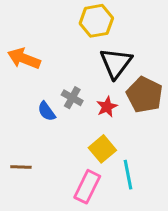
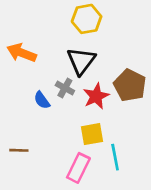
black triangle: (116, 63) -> (81, 61), moved
red star: (107, 107) -> (96, 96), size x1.4
yellow square: (102, 149) -> (92, 134), turned 30

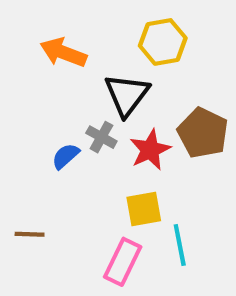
yellow hexagon: (87, 19) -> (163, 42), moved
orange arrow: (22, 53) -> (63, 53), moved
blue semicircle: (42, 100) -> (66, 156), turned 84

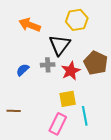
gray cross: (101, 137) -> (48, 65), turned -32
blue semicircle: (66, 156) -> (23, 70), moved

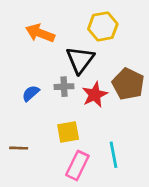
yellow square: (68, 99) -> (68, 132), moved

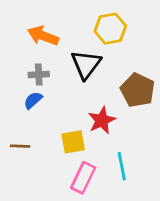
gray cross: (64, 87) -> (39, 74), moved
red star: (95, 95) -> (102, 120), moved
brown line: (19, 148) -> (20, 146), moved

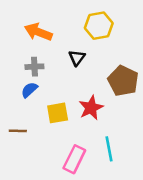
black triangle: (86, 64) -> (77, 58), size x0.6
yellow square: (73, 142) -> (58, 113), moved

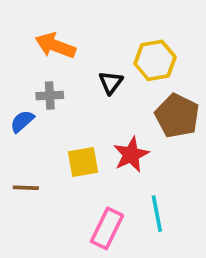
yellow hexagon: (99, 26) -> (155, 60), moved
blue semicircle: (29, 90) -> (22, 121), moved

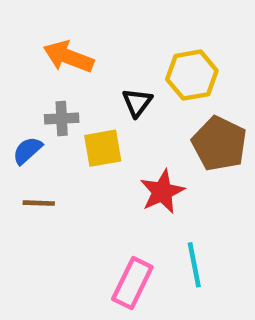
yellow square: (83, 162) -> (103, 148), moved
brown line: (26, 188) -> (39, 203), moved

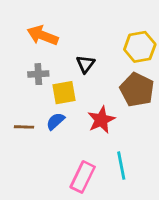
yellow hexagon: (192, 75) -> (140, 47), moved
blue semicircle: (27, 150) -> (55, 121), moved

